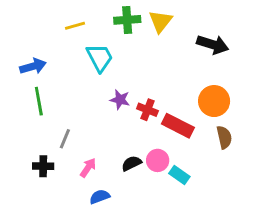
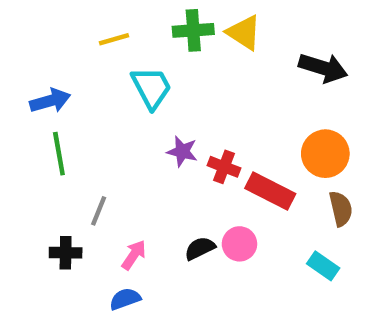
yellow triangle: (160, 21) -> (244, 33), turned -35
cyan rectangle: (179, 175) -> (323, 266), moved
blue semicircle: (100, 197) -> (125, 299), moved

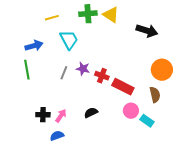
blue arrow: (50, 101) -> (34, 46), moved
orange circle: (325, 154) -> (162, 70), moved
gray line: (99, 211) -> (64, 73), moved
pink circle: (239, 244) -> (131, 111), moved
black cross: (66, 253) -> (43, 115), moved

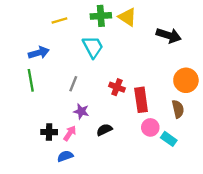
cyan trapezoid: (69, 40) -> (93, 47), moved
purple star: (83, 69) -> (81, 111), moved
red rectangle: (123, 87) -> (141, 100), turned 55

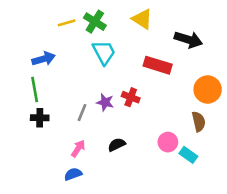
green cross: (101, 16) -> (95, 22), moved, turned 36
gray line: (73, 84) -> (82, 113), moved
red rectangle: (141, 100) -> (158, 65), moved, turned -65
purple star: (81, 111) -> (105, 102), moved
black cross: (49, 132) -> (40, 118), moved

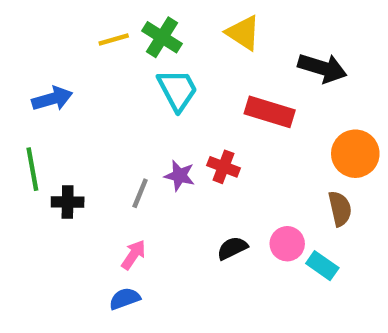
blue arrow: (44, 59) -> (52, 99), moved
green line: (35, 90) -> (32, 169), moved
black semicircle: (117, 145) -> (232, 248), moved

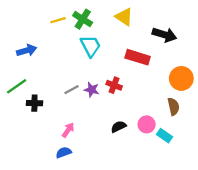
green line: (32, 169) -> (17, 86), turned 65
gray line: (140, 193) -> (71, 90), moved, turned 40

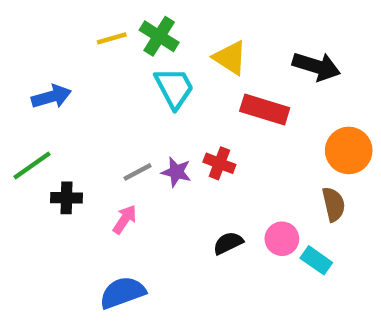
yellow triangle: (124, 17) -> (230, 58), moved
pink arrow: (68, 130) -> (125, 219), moved
blue semicircle: (64, 152) -> (122, 293), size x1.5

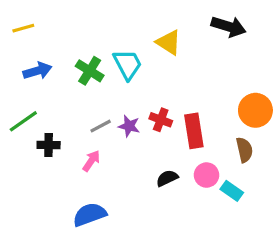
green cross: (159, 36) -> (90, 71), moved
yellow line: (112, 38) -> (23, 28), moved
black arrow: (316, 66) -> (229, 27), moved
red rectangle: (265, 109) -> (194, 131), moved, turned 64

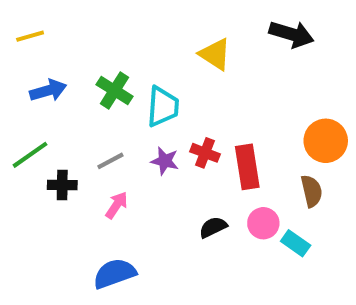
cyan trapezoid: (128, 64) -> (163, 107), moved, turned 32
gray line: (101, 126) -> (110, 161), moved

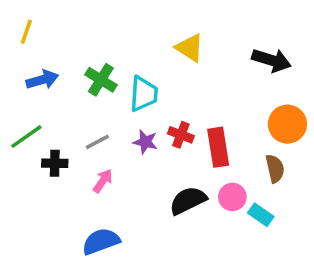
black arrow: (291, 34) -> (271, 60), moved
yellow line: (30, 36) -> (26, 32), turned -55
black semicircle: (213, 227) -> (188, 201), size x1.5

